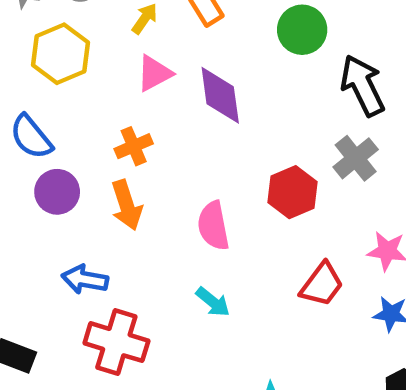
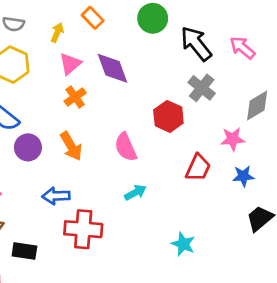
orange cross: (134, 146) -> (75, 97), moved
cyan arrow: (213, 302) -> (135, 192), turned -55

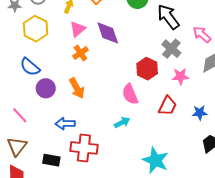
pink arrow: (242, 48) -> (202, 35), moved
pink star: (233, 139) -> (180, 76), moved
pink semicircle: (126, 147) -> (130, 94), moved
cyan star: (183, 244) -> (155, 160), size x1.5
black rectangle: (24, 251) -> (51, 160), moved

